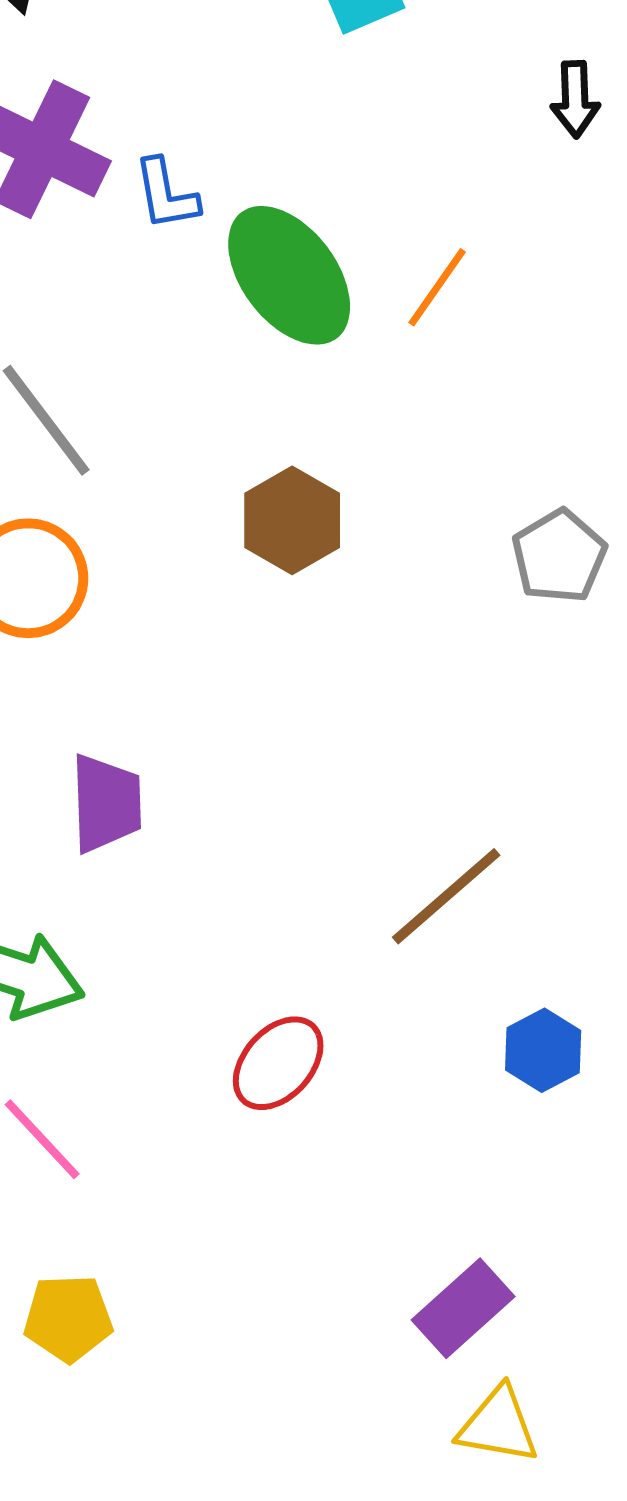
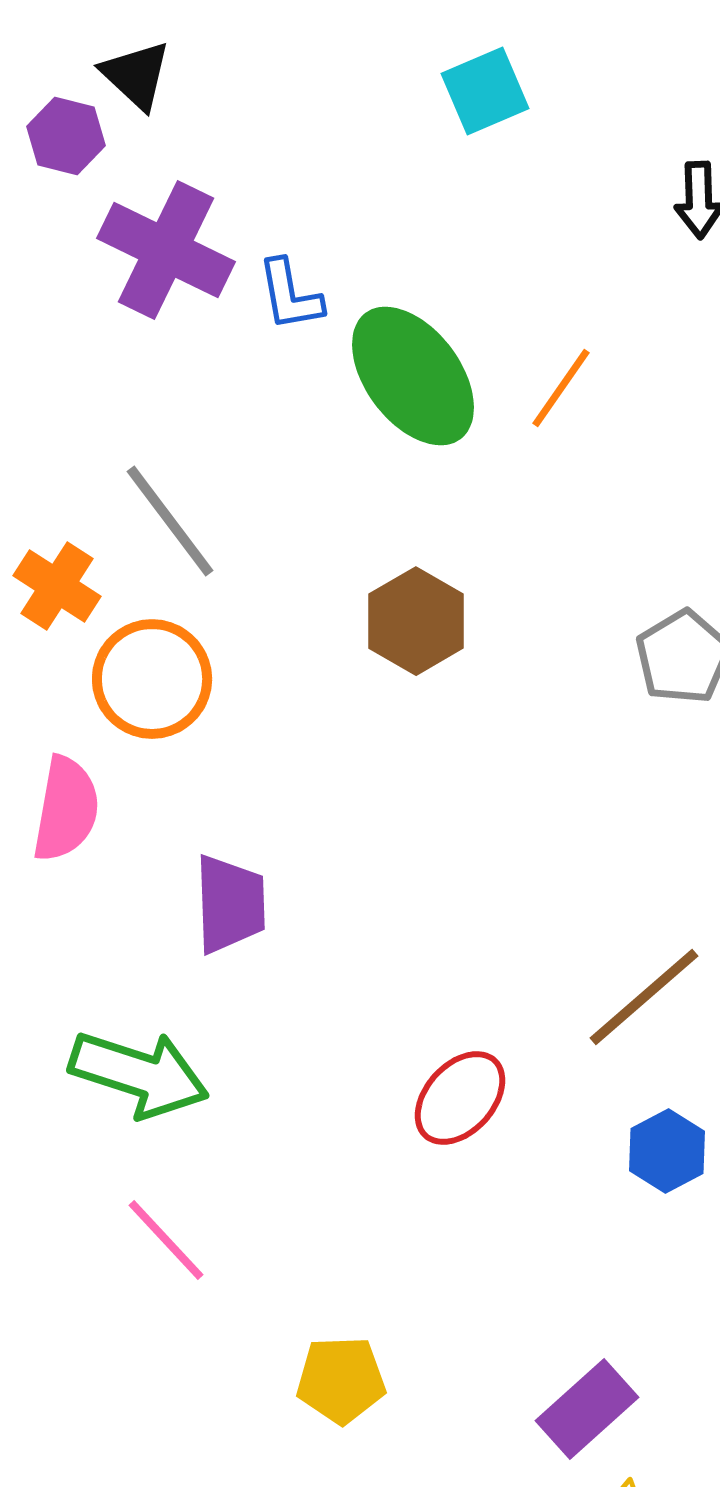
brown line: (446, 896) -> (644, 997), moved
red ellipse: (278, 1063) -> (460, 1098), moved
yellow pentagon: (68, 1318) -> (341, 1380), moved

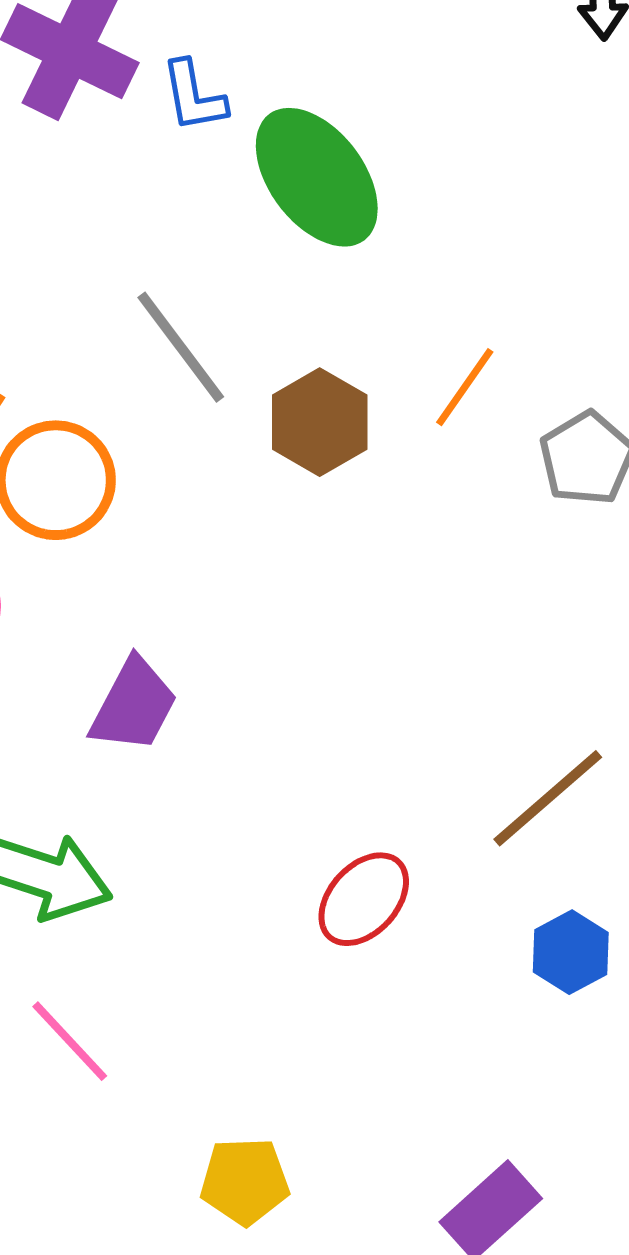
orange line: (561, 388) -> (465, 387), moved
gray line: (170, 521) -> (181, 347), moved
purple trapezoid: (230, 904) -> (134, 705), turned 30

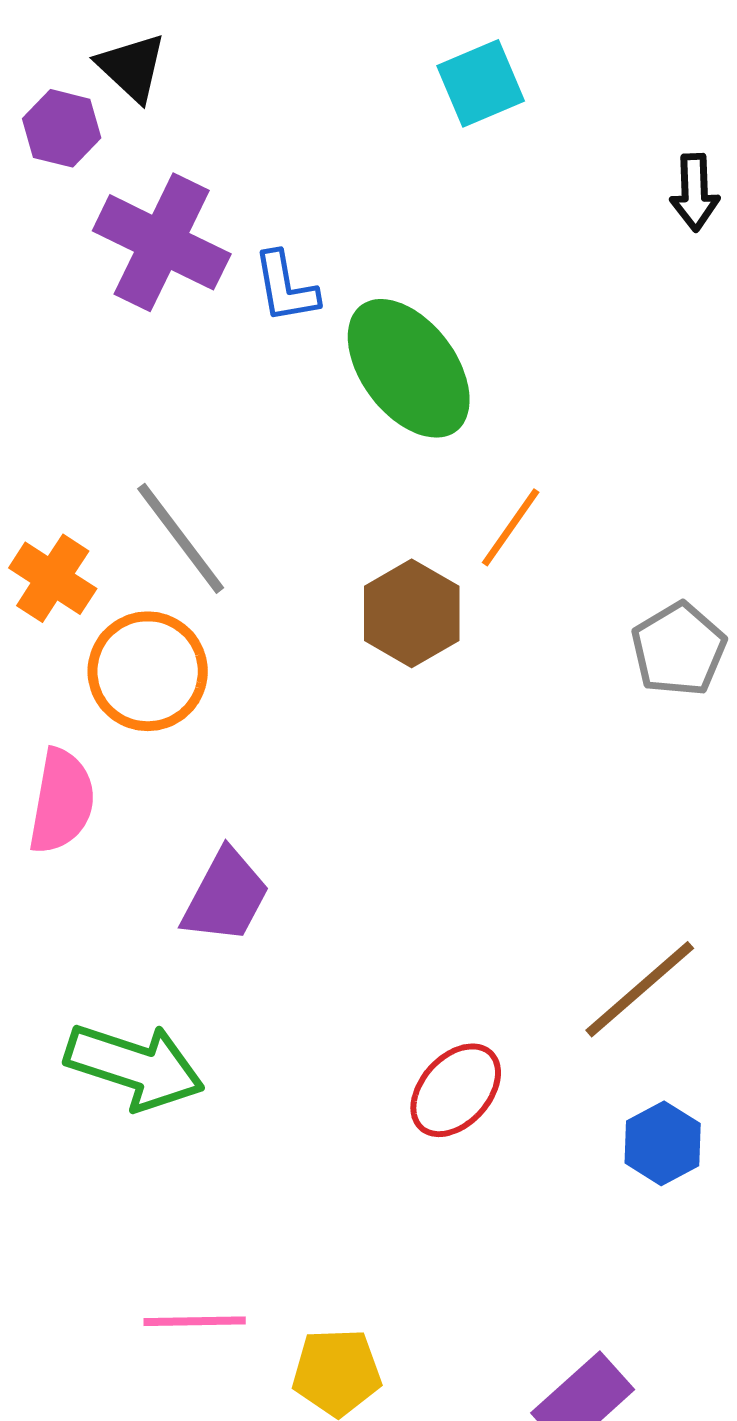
gray line: (181, 347) -> (181, 538), moved
orange line: (465, 387) -> (511, 527), moved
pink line: (70, 1041) -> (195, 1321), moved, turned -48

